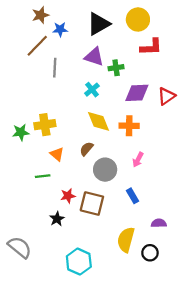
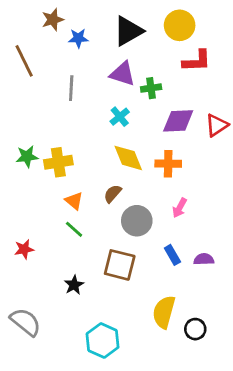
brown line: (37, 46) -> (24, 61), moved, turned -70
green star: (21, 132) -> (27, 157), moved
green line: (43, 176) -> (74, 229), moved, turned 48
red star: (68, 196) -> (24, 249), moved
purple semicircle: (159, 223) -> (204, 259), moved

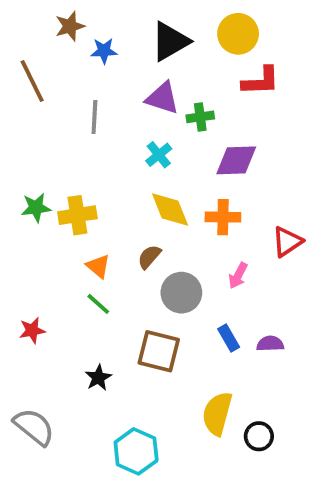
red triangle: (217, 125) -> (287, 242), moved

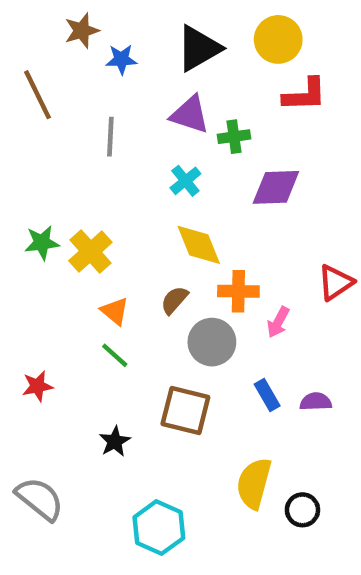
yellow cross: (77, 215) -> (90, 251), turned -33
orange cross: (223, 217) -> (238, 291), moved

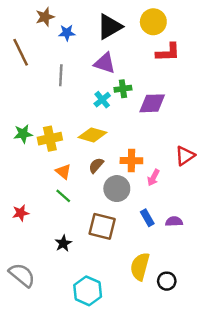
green cross: (234, 137) -> (123, 89), moved
yellow diamond: (199, 245) -> (92, 135), moved, turned -52
yellow cross: (90, 251) -> (50, 139), turned 30

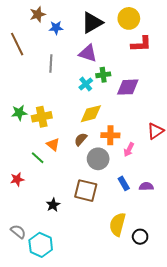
yellow diamond: (92, 135) -> (91, 114), moved, turned -30
green line: (63, 196) -> (38, 158), moved
gray semicircle: (22, 275) -> (18, 232), size x0.7
cyan hexagon: (88, 291) -> (41, 245), moved

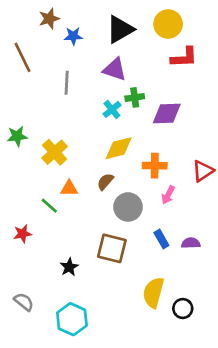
green star: (19, 113) -> (17, 136), moved
yellow cross: (42, 117) -> (55, 152), turned -30
orange cross: (110, 135) -> (155, 166), moved
orange triangle: (53, 144) -> (69, 188), turned -40
cyan hexagon: (41, 245) -> (72, 319), moved

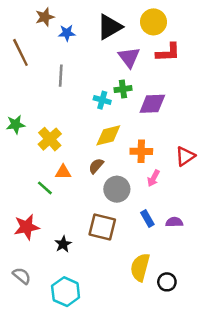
purple triangle: (115, 69) -> (129, 57), moved, turned 35
cyan cross: (112, 109) -> (102, 100), turned -35
red star: (22, 234) -> (27, 227), moved, size x1.5

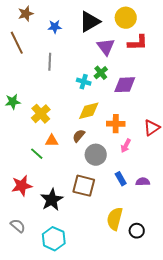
brown star: (45, 17) -> (26, 14), moved
green cross: (123, 89) -> (101, 73), turned -32
black star: (63, 244) -> (52, 200), size x1.6

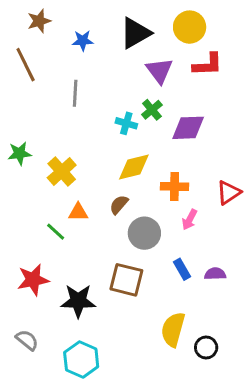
black star: (52, 200) -> (78, 301), turned 30

